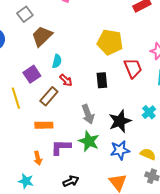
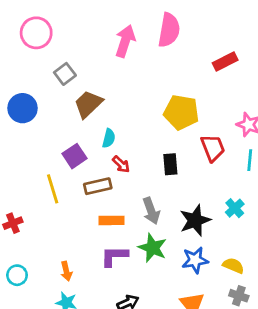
brown rectangle: (49, 96) -> (98, 186), turned 36
orange rectangle: (44, 125) -> (111, 220), moved
orange arrow: (38, 158) -> (66, 271), moved

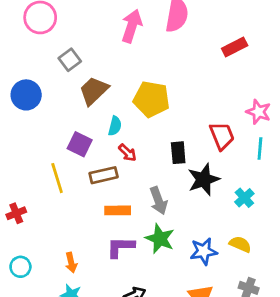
yellow pentagon: (181, 112) -> (151, 99), moved
purple square: (75, 156) -> (80, 144), turned -30
black star: (195, 220) -> (204, 179), moved
yellow semicircle: (233, 266) -> (240, 244), moved

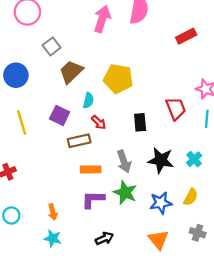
yellow line: (57, 178) -> (22, 122), moved
black star: (204, 179) -> (161, 160), moved, turned 30
yellow semicircle: (240, 244) -> (191, 197), turned 96

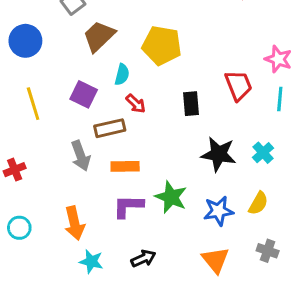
gray arrow: (124, 161) -> (81, 156), moved
orange arrow: (53, 212) -> (74, 223), size x1.5
cyan star: (53, 238) -> (91, 261), moved

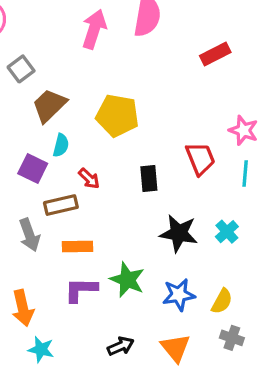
cyan semicircle: (122, 75) -> (61, 145), moved
yellow semicircle: (258, 203) -> (222, 301), moved
black arrow: (143, 258) -> (121, 346), moved

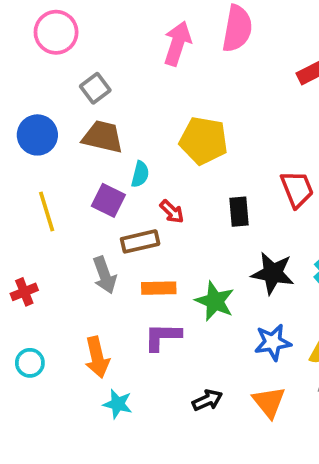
brown trapezoid: (49, 105) -> (103, 137), moved, turned 57
green star: (127, 280) -> (215, 301), moved

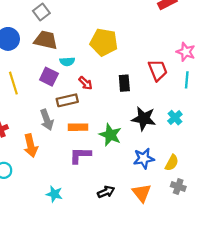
cyan semicircle: (140, 174) -> (67, 62), turned 72
orange arrow: (97, 357) -> (31, 146), moved

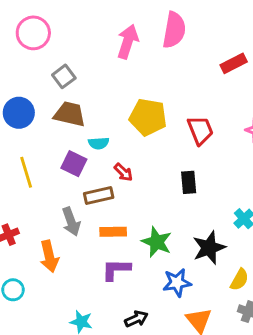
red trapezoid: (158, 70) -> (200, 130), moved
black rectangle: (124, 83) -> (189, 182), moved
black star: (144, 119) -> (209, 248), moved, turned -30
blue star: (144, 158) -> (177, 283), moved
black arrow: (106, 192) -> (136, 319), moved

